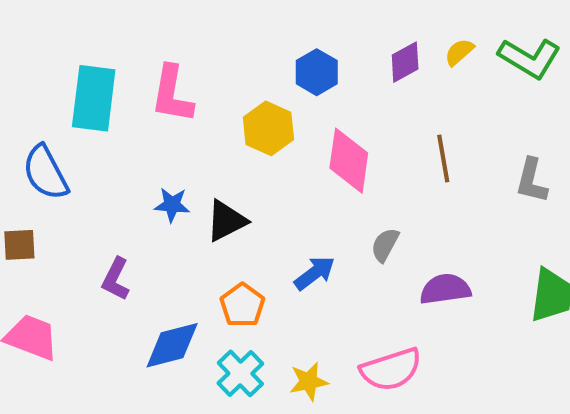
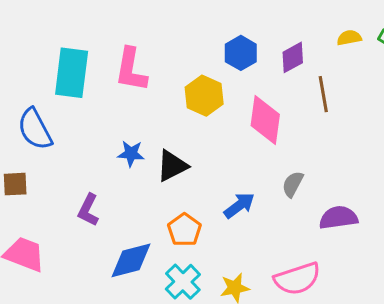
yellow semicircle: (459, 52) -> (349, 38), turned 30
purple diamond: (405, 62) -> (293, 57), moved
brown line: (443, 159) -> (323, 94), moved

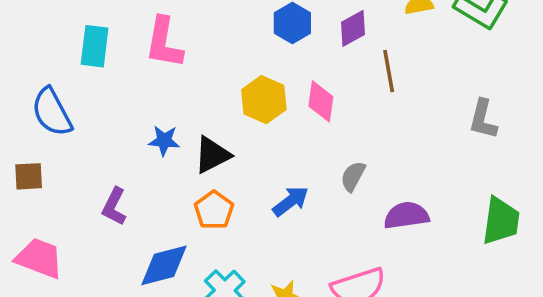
cyan rectangle: (72, 73) -> (95, 46), size x0.7
yellow hexagon: (204, 96) -> (264, 100), moved
pink diamond: (265, 120) -> (321, 101), size x0.7
orange pentagon: (184, 230) -> (214, 210), moved

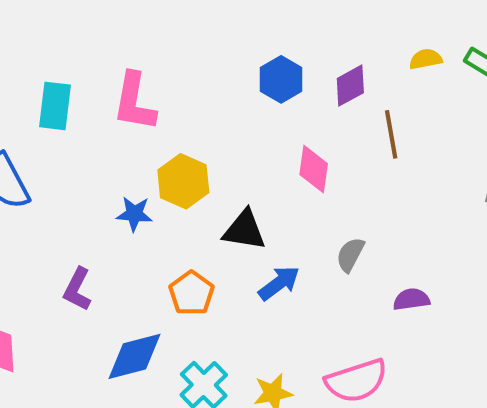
yellow hexagon: (264, 100) -> (183, 181), moved
black triangle: (212, 155) -> (244, 230), moved, turned 36
purple semicircle: (406, 215) -> (411, 299), size x0.7

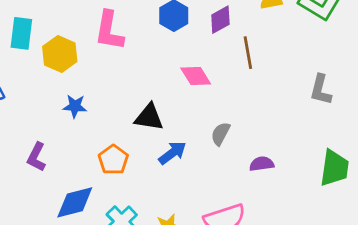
pink L-shape: (134, 102) -> (109, 31), moved
pink diamond: (314, 169) -> (196, 76), turned -40
yellow hexagon: (183, 181) -> (60, 54), moved

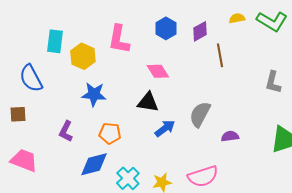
pink diamond: (196, 76) -> (158, 71), moved
blue star: (75, 106) -> (94, 94), size x1.4
gray semicircle: (220, 134) -> (200, 114), size x1.5
orange pentagon: (113, 160) -> (110, 133), moved, turned -30

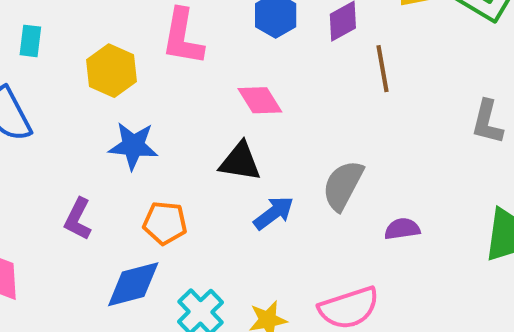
cyan rectangle: (55, 41) -> (30, 41), moved, size x0.7

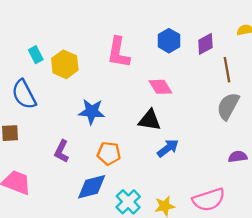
cyan rectangle: (30, 41) -> (36, 55), turned -35
yellow hexagon: (111, 71) -> (65, 64), moved
gray semicircle: (343, 185) -> (228, 106), moved

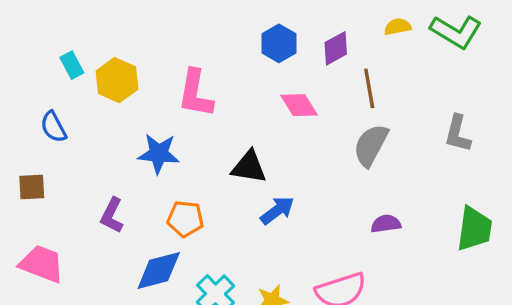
pink L-shape: (118, 52) -> (195, 93), moved
pink diamond: (160, 87) -> (299, 105), moved
blue semicircle: (24, 94) -> (53, 127), size x0.7

